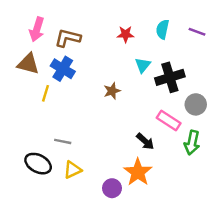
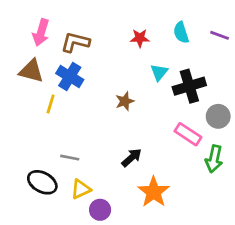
cyan semicircle: (162, 29) -> (181, 33), turned -30
black arrow: (145, 141) -> (132, 158), moved, turned -84
purple circle: (112, 188) -> (100, 210), moved

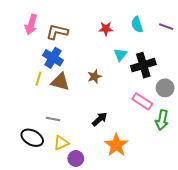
brown triangle: (31, 71) -> (60, 82), moved

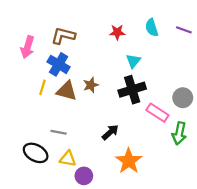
pink arrow: (31, 25) -> (28, 47), moved
black cross: (143, 65) -> (132, 90), moved
brown star: (94, 76) -> (91, 85), moved
yellow triangle: (61, 143) -> (68, 159), turned 35

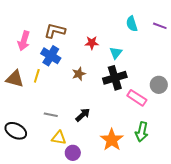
red star: (117, 32) -> (92, 43), moved
brown triangle: (67, 91) -> (15, 79), moved
black arrow: (110, 132) -> (83, 115), moved
green arrow: (179, 133) -> (142, 132), moved
black ellipse: (36, 153) -> (16, 131), moved

